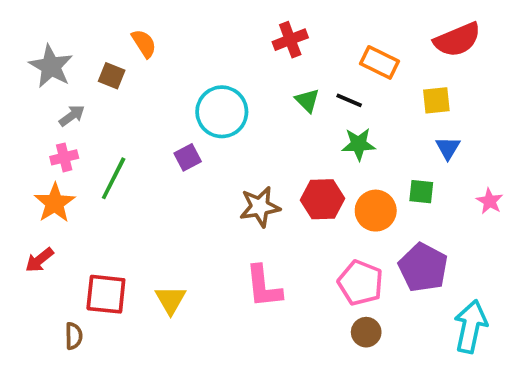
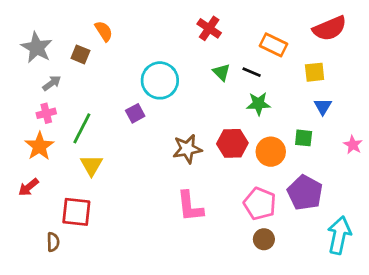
red cross: (290, 40) -> (209, 28), turned -35
yellow triangle: (171, 300) -> (91, 165), moved

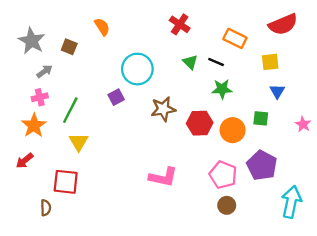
orange semicircle: (104, 31) -> (102, 27), moved
brown star: (187, 149) -> (163, 109), moved
pink L-shape: (190, 206) -> (163, 177), turned -72

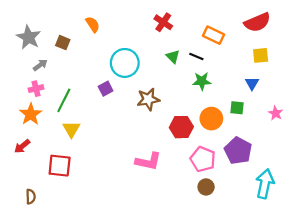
yellow square: (270, 62) -> (261, 55), moved
red hexagon: (200, 123) -> (181, 127), moved
brown semicircle: (46, 208) -> (31, 197), moved

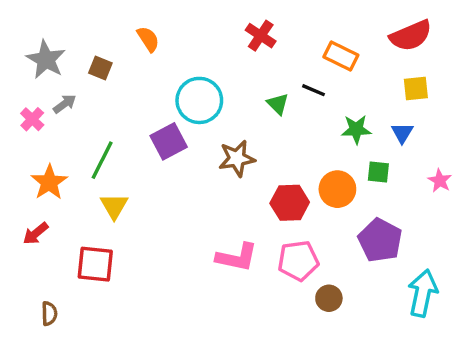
green triangle: (173, 57) -> (278, 104), moved
green star: (202, 81) -> (356, 129), moved
pink cross: (36, 89) -> (32, 119), moved, turned -32
purple square: (106, 89) -> (169, 141), size x1.5
pink pentagon: (203, 159) -> (298, 261), moved, turned -30

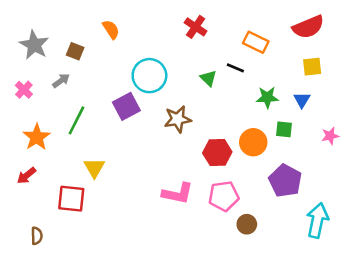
gray arrow: (65, 104) -> (61, 81), moved
pink star: (440, 181) -> (330, 136), turned 30
yellow triangle: (114, 206) -> (94, 168), moved

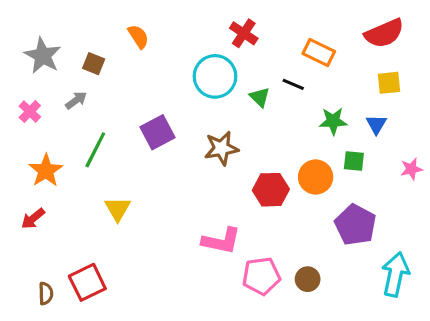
cyan circle: (149, 76) -> (215, 76), moved
pink pentagon: (224, 196) -> (261, 276), moved
red square: (71, 199) -> (87, 282), moved, turned -32

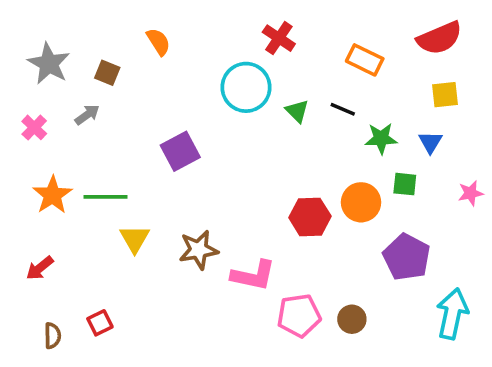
black line: (293, 84) -> (343, 109), moved
brown star: (221, 148) -> (199, 250), moved
green line: (95, 150) -> (105, 197), moved, turned 63
red arrow: (33, 218) -> (40, 268), moved
red square: (87, 282) -> (100, 323), size x0.6

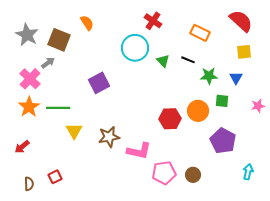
red semicircle: (440, 38) -> (241, 21), turned -115
brown square: (107, 73) -> (59, 40), size x1.6
pink cross: (34, 127) -> (30, 79), moved, size x1.5
cyan arrow: (452, 314) -> (248, 172), size x0.6

